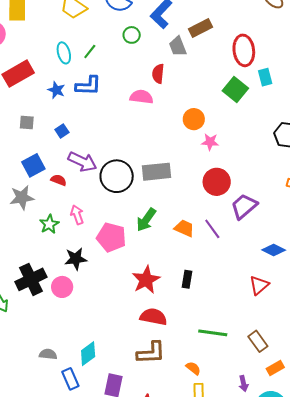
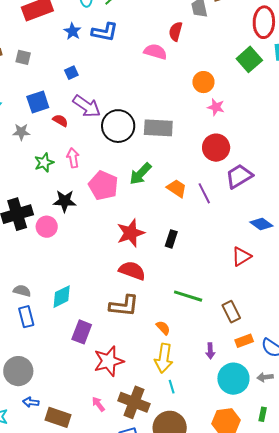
gray square: (27, 122) -> (23, 57), moved
gray star: (22, 198) -> (21, 132), size x0.7
blue rectangle: (70, 379) -> (26, 317), moved

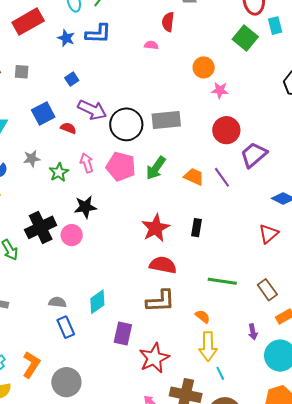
pink semicircle: (155, 52) -> (151, 45), size x0.6
gray star: (21, 132) -> (32, 159), moved
pink pentagon: (103, 185) -> (121, 166), moved

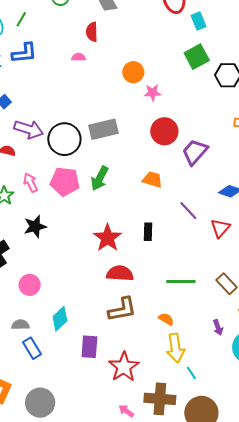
green square: (245, 38) -> (197, 57), moved, turned 30
orange trapezoid: (194, 177) -> (152, 180), moved
purple line: (222, 177) -> (188, 211), moved
pink circle: (72, 235) -> (30, 285), moved

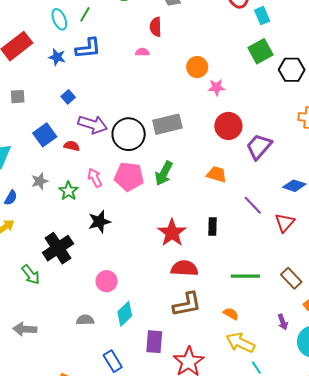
pink circle: (30, 285) -> (107, 281), moved
blue rectangle: (32, 348) -> (113, 361), moved
yellow arrow: (176, 348) -> (240, 343), turned 124

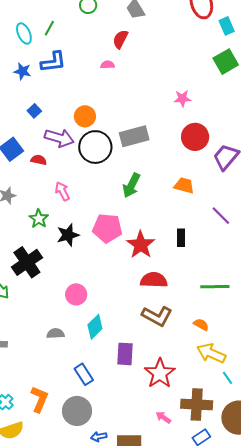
red semicircle: (156, 27) -> (120, 39), turned 30
orange circle: (197, 67) -> (85, 116), moved
pink pentagon: (129, 177) -> (107, 228), moved
green star: (68, 191) -> (39, 219), moved
brown L-shape: (187, 304) -> (157, 316), turned 40

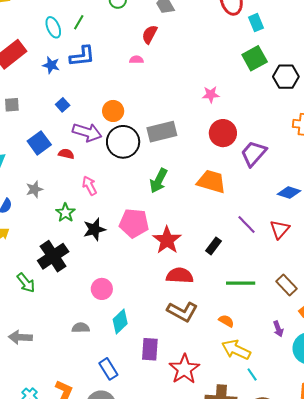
orange trapezoid: (184, 185) -> (211, 181), size x1.4
purple line: (221, 216) -> (247, 225), moved
black rectangle: (181, 238) -> (213, 246), moved, turned 36

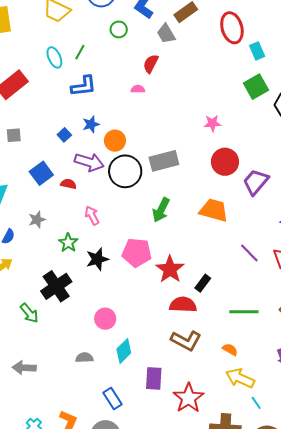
blue star: (51, 65) -> (91, 124), moved, turned -30
black rectangle: (213, 246) -> (203, 283), moved

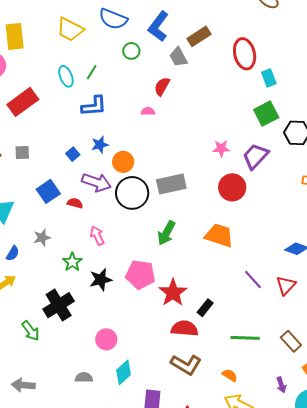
purple trapezoid: (256, 182) -> (255, 156), moved

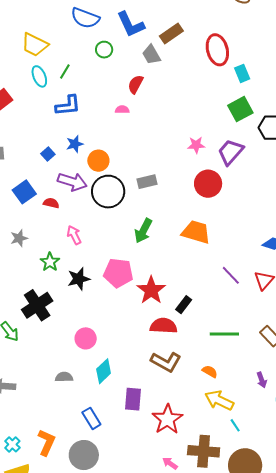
blue L-shape: (158, 26) -> (131, 24), turned -60
yellow trapezoid: (70, 29) -> (35, 45), moved
gray rectangle: (171, 184) -> (147, 182), size x0.7

